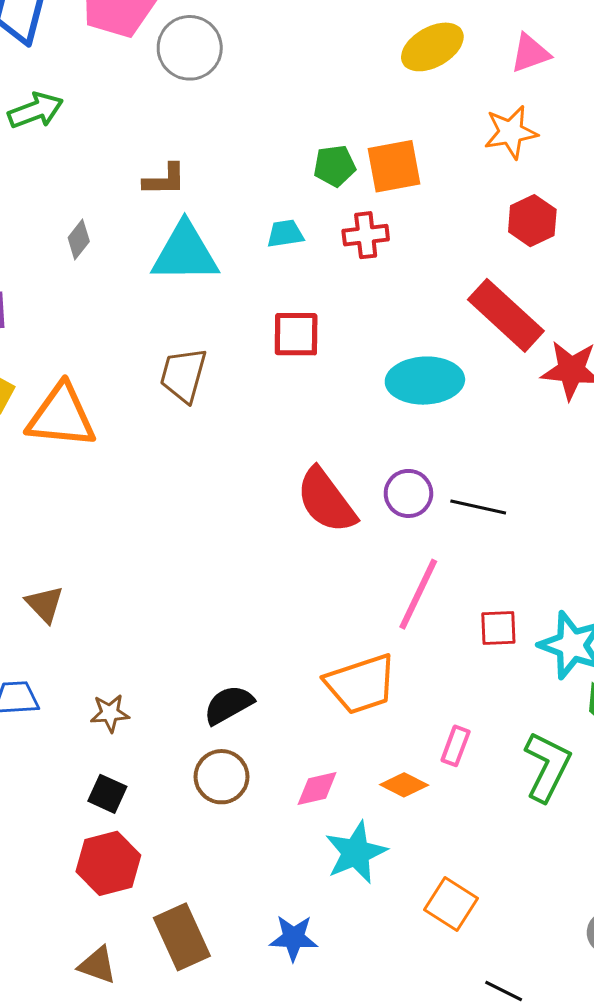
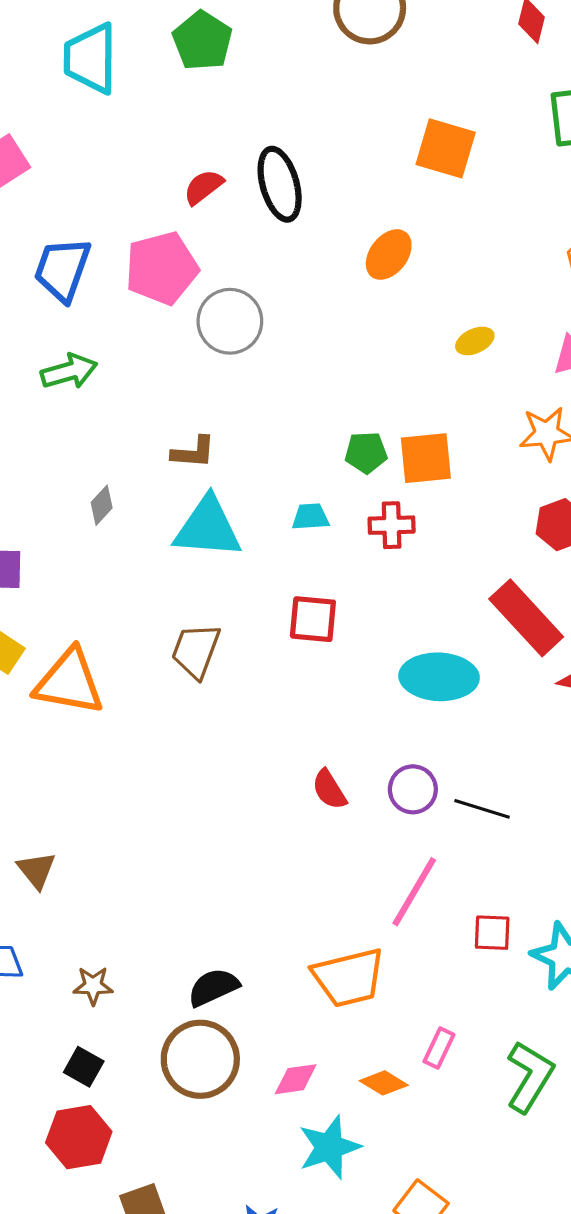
yellow ellipse: (432, 47) -> (475, 341), size x0.6
red semicircle: (326, 501) -> (329, 790), size x0.6
brown circle: (222, 777) -> (200, 1059), size x1.4

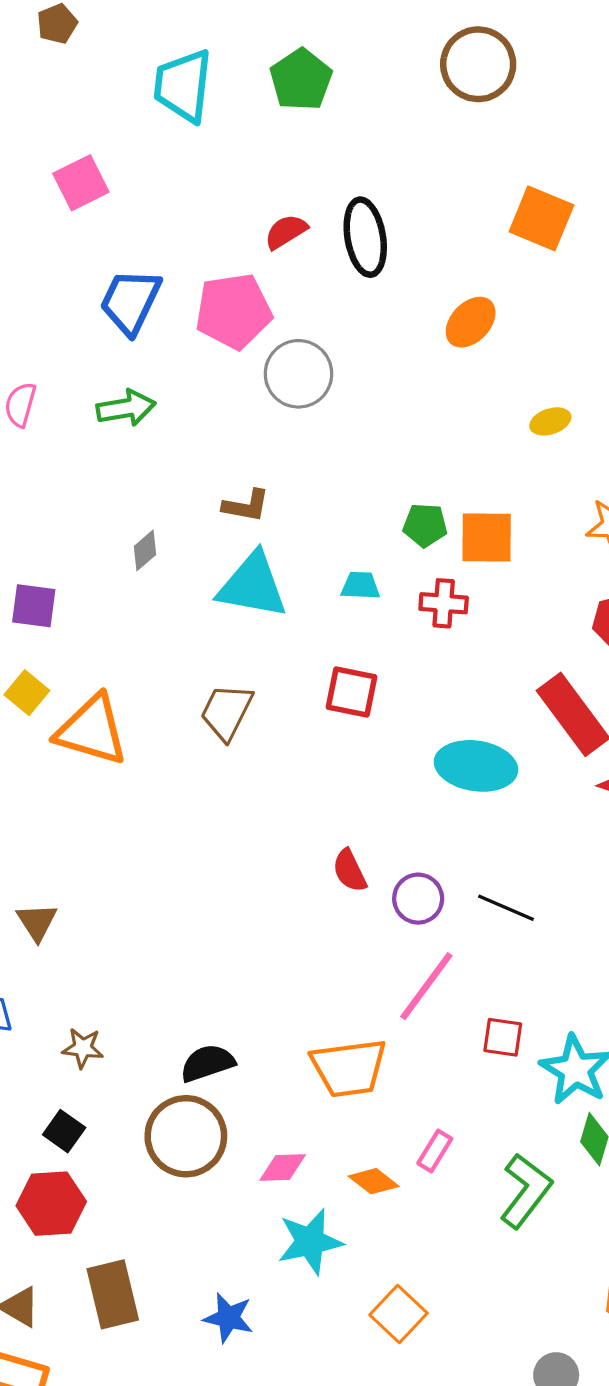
purple circle: (413, 789) -> (418, 899), moved

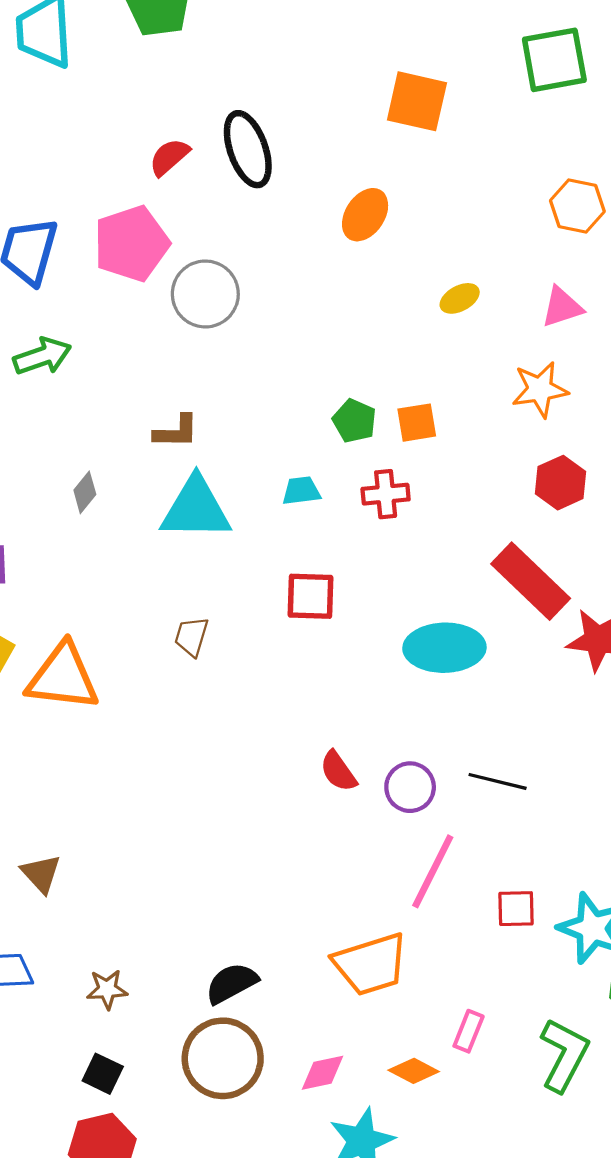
green pentagon: (425, 525) -> (354, 421), turned 30
orange square: (487, 538) -> (417, 423), size x0.7
brown trapezoid: (227, 712) -> (191, 637), size x0.7

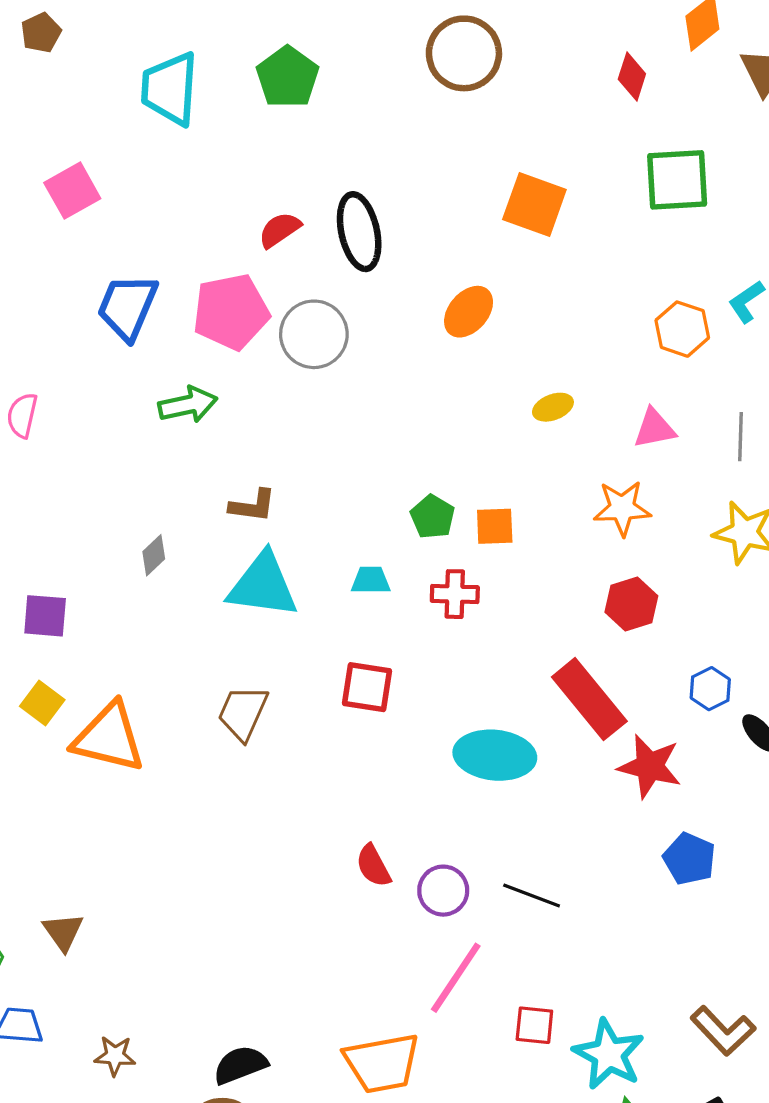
gray circle: (205, 294) -> (314, 334), moved
green arrow: (42, 356) -> (188, 405), moved
brown trapezoid: (191, 637) -> (243, 713), size x1.4

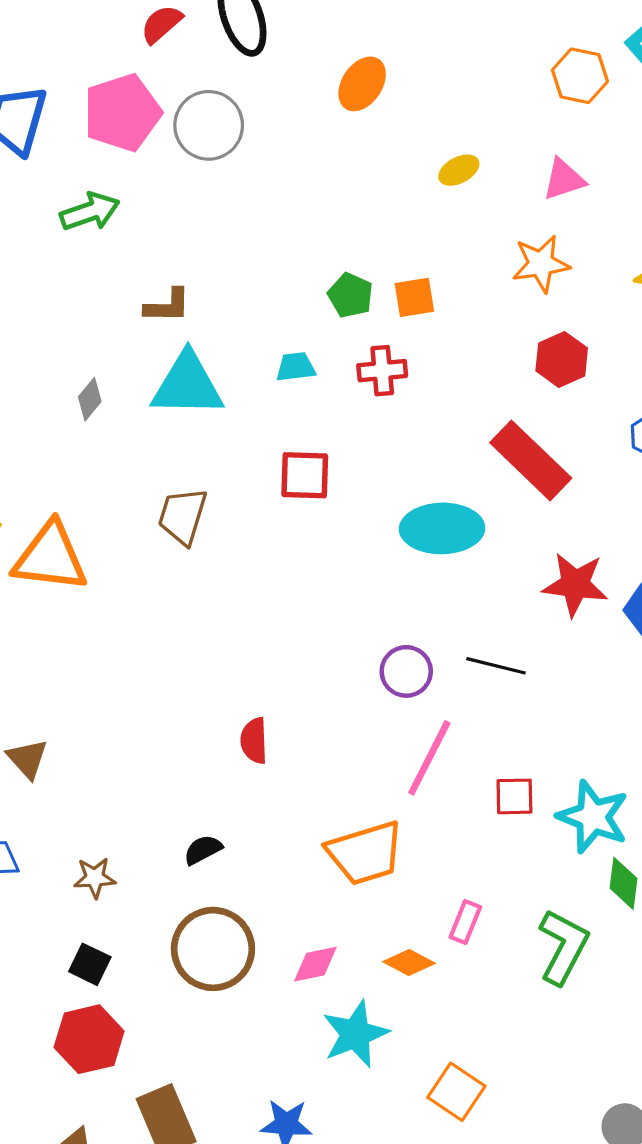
gray diamond: (154, 555) -> (90, 399), moved
red star: (650, 766) -> (575, 584), moved
red semicircle: (373, 866) -> (254, 741), moved, turned 33
black semicircle: (240, 1065) -> (203, 850), moved, size x0.7

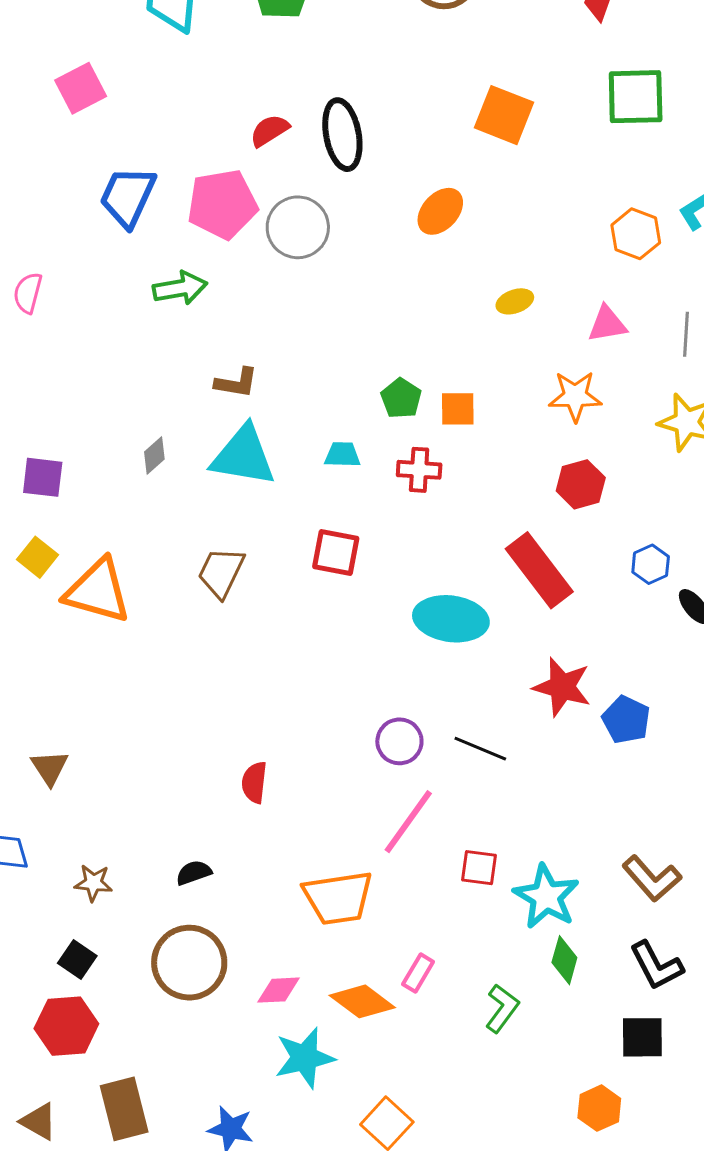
green L-shape: (563, 947) -> (502, 1008), size x0.7
orange diamond: (409, 963) -> (362, 1001), size x1.4

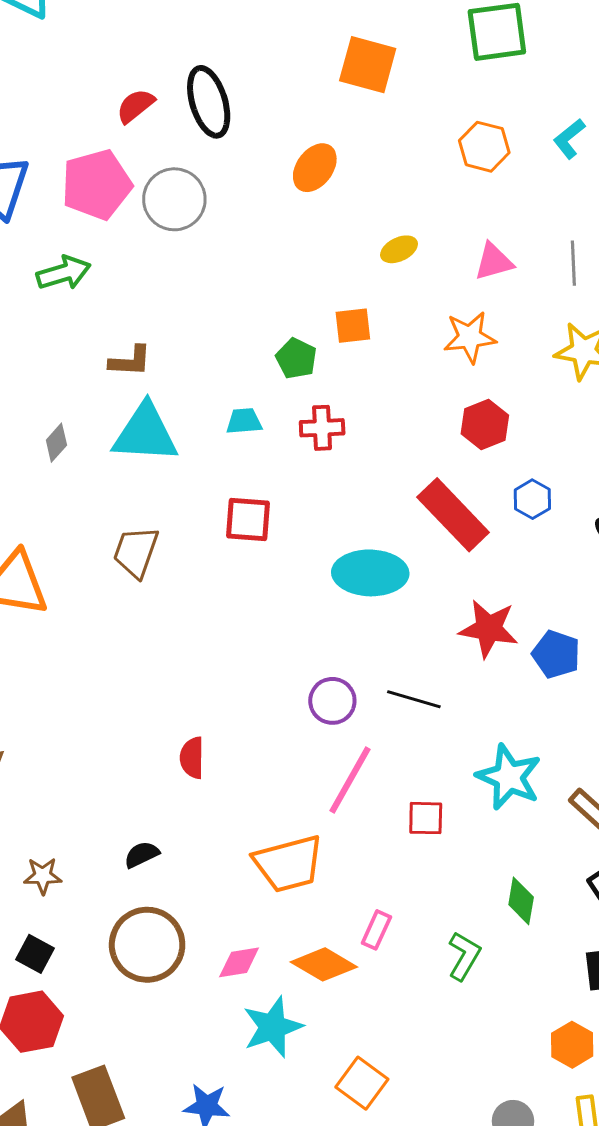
orange hexagon: (636, 234) -> (484, 147), moved
orange square: (458, 409) -> (353, 326), moved
blue hexagon: (651, 564) -> (532, 499), moved
cyan star: (546, 897) -> (509, 777), moved

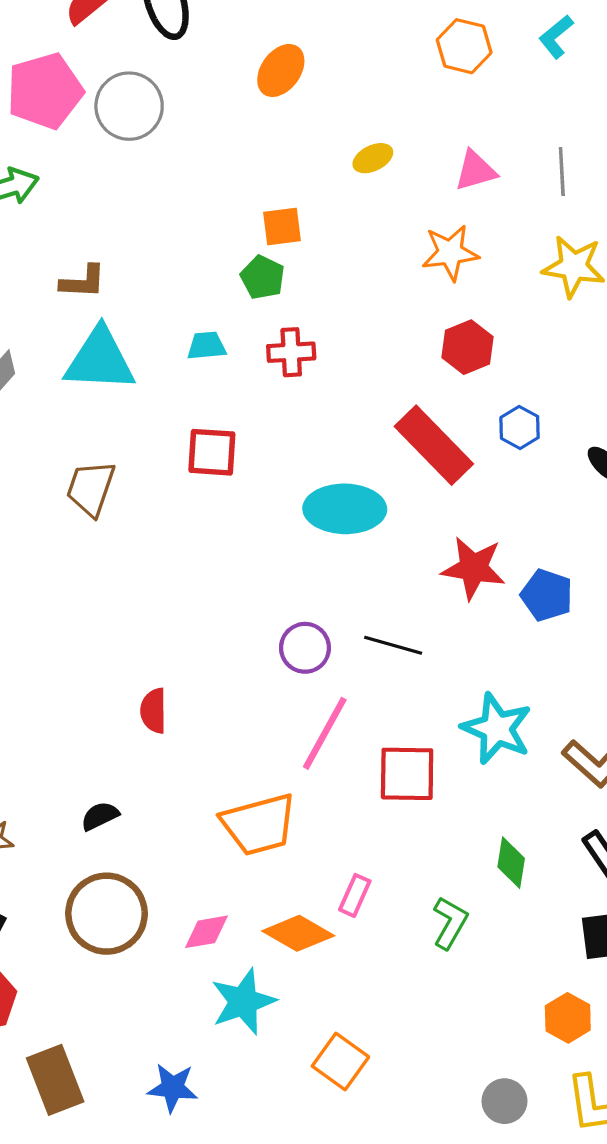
orange square: (353, 326) -> (282, 226), moved
red square: (426, 818) -> (407, 774), size x1.5

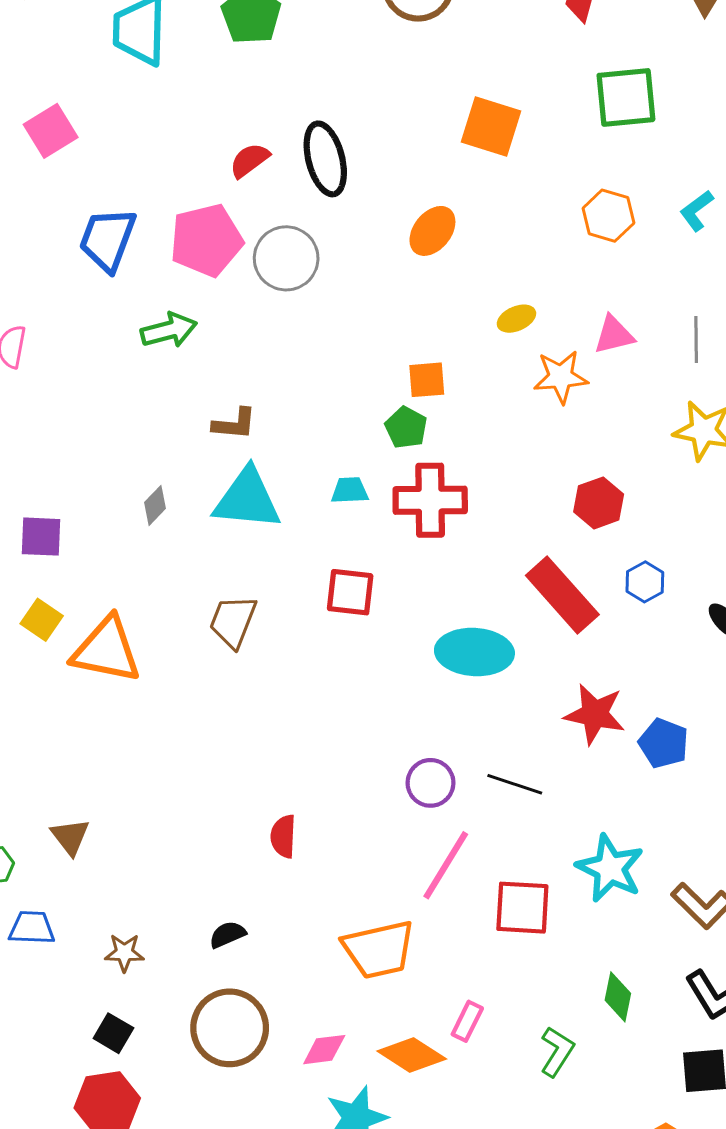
orange star: (450, 253) -> (561, 377), moved
red cross: (291, 352) -> (430, 500), size x1.6

